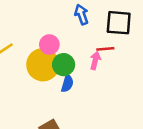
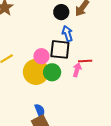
black square: (119, 23) -> (60, 49), moved
blue semicircle: (67, 83) -> (40, 111), moved, turned -40

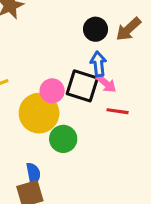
pink arrow: (77, 70) -> (106, 83), moved, turned 104
green circle: (52, 72) -> (63, 139), moved

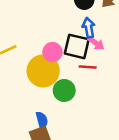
red line: (117, 111) -> (88, 67), moved

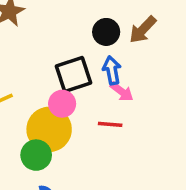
black square: (77, 46) -> (73, 74), moved, turned -32
green circle: (64, 90) -> (36, 155), moved

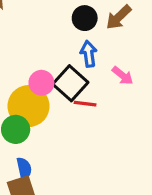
black square: (73, 74) -> (70, 83), moved, turned -32
pink arrow: (122, 92) -> (123, 76), moved

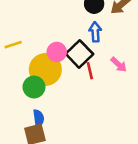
pink arrow: (123, 76) -> (119, 65), moved
red line: (85, 104) -> (90, 71), turned 66

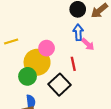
black square: (79, 54) -> (60, 85), moved
pink arrow: (119, 65) -> (88, 44), moved

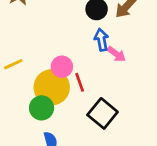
red line: (73, 64) -> (80, 82), moved
black square: (60, 85) -> (103, 113), moved

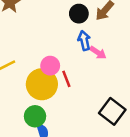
green circle: (42, 108) -> (35, 116), moved
black square: (103, 113) -> (112, 111), moved

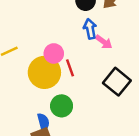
black square: (112, 111) -> (117, 82), moved
green circle: (35, 116) -> (62, 106), moved

